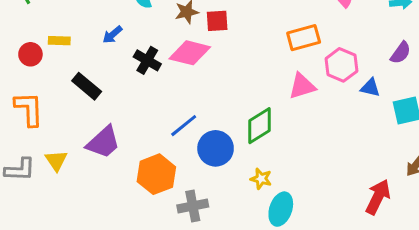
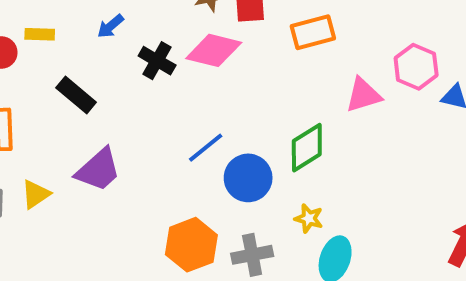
orange rectangle: (304, 38) -> (313, 32), moved
yellow triangle: (56, 160) -> (36, 194), turned 30
orange hexagon: (156, 174) -> (191, 245), moved
gray cross: (193, 206) -> (252, 255), moved

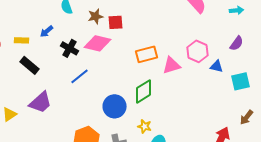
orange rectangle: (313, 32) -> (146, 54), moved
yellow rectangle: (40, 34) -> (22, 40), moved
blue line: (206, 148) -> (80, 76), moved

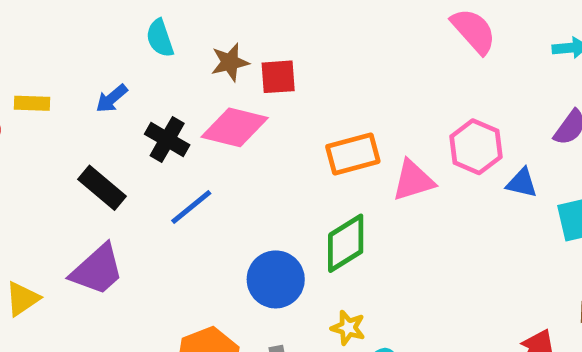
yellow rectangle: (22, 40) -> (32, 103), moved
black rectangle: (30, 65) -> (102, 188), moved

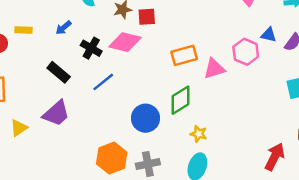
blue triangle: (522, 183) -> (269, 35), moved
yellow star: (348, 328) -> (199, 134), moved

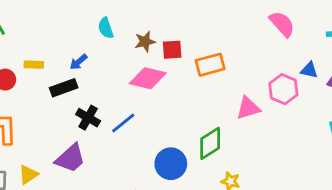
black cross: (91, 48) -> (88, 118), moved
orange rectangle: (184, 55) -> (210, 65), moved
black rectangle: (59, 72) -> (64, 88), moved, turned -60

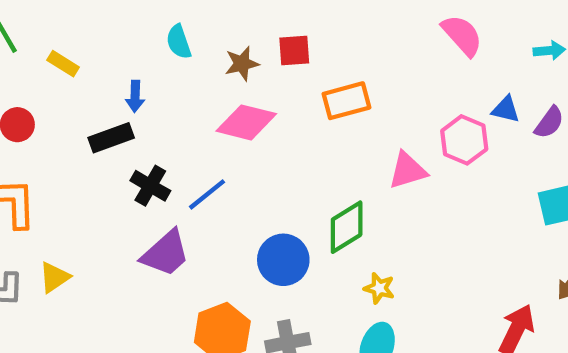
red square: (172, 50) -> (294, 51), moved
blue arrow: (79, 62) -> (135, 96), turned -48
yellow rectangle: (34, 65) -> (63, 64), moved, turned 30
purple trapezoid: (70, 158) -> (166, 253), moved

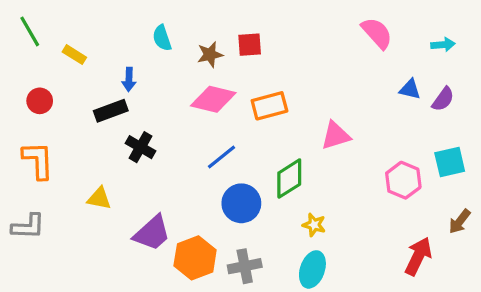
orange rectangle: (347, 101) -> (269, 106), moved
pink hexagon: (464, 140) -> (403, 180), moved
blue line: (207, 194) -> (222, 157), moved
purple trapezoid: (166, 253) -> (152, 233), moved
yellow triangle: (54, 277) -> (99, 198), moved, turned 45

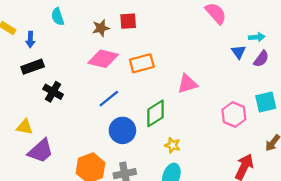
cyan semicircle: (162, 38) -> (58, 17), moved
cyan arrow: (443, 45) -> (257, 37), moved
blue arrow: (129, 79) -> (30, 39), moved
blue triangle: (410, 89) -> (239, 52), turned 42
purple trapezoid: (152, 233) -> (41, 151), moved

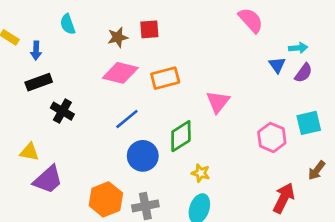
pink triangle: (187, 84) -> (218, 102), turned -35

